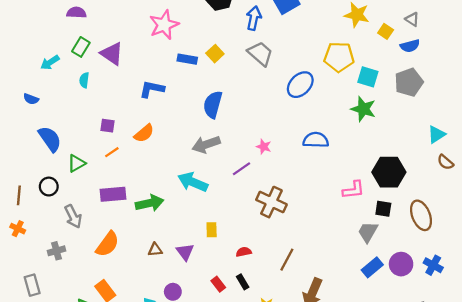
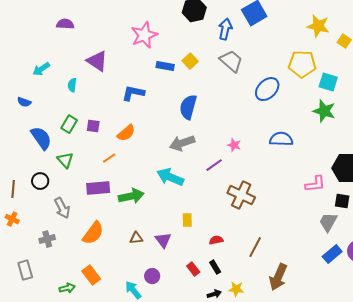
green rectangle: (81, 47) -> (69, 124), moved
orange line: (112, 152) -> (109, 158), moved
green triangle: (76, 163) -> (65, 160), turned -42

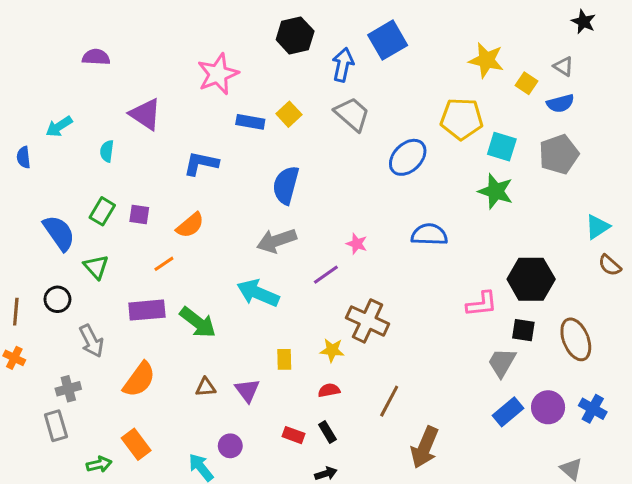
blue semicircle: (24, 102) -> (24, 157), moved, turned 64
green arrow: (131, 196) -> (198, 322), turned 50
red rectangle: (193, 269) -> (294, 435), turned -32
gray rectangle: (25, 270) -> (56, 426), moved
yellow star: (236, 289) -> (332, 350), moved

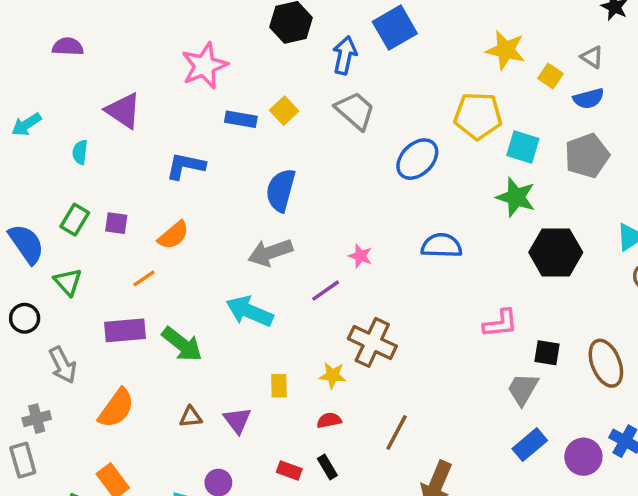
black hexagon: (531, 279) -> (556, 252), moved
purple circle: (548, 407) -> (583, 457), moved

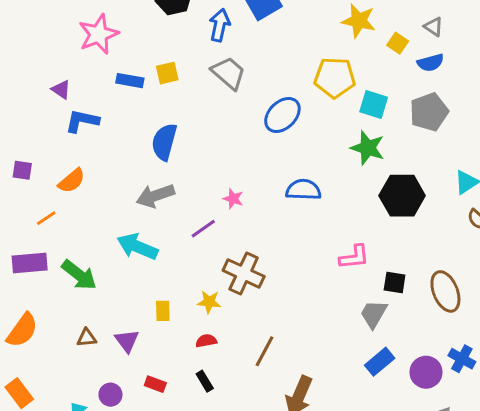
purple triangle: (123, 111) -> (61, 90), moved, size x0.6
yellow square: (284, 111) -> (167, 73), turned 30
red rectangle: (289, 470) -> (155, 384), moved

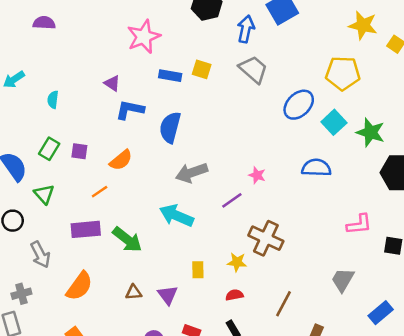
yellow square: (167, 73) -> (202, 69), turned 30
cyan square: (374, 105) -> (334, 122), moved, turned 30
blue semicircle: (164, 142) -> (170, 127), moved
gray trapezoid: (374, 314) -> (343, 280), moved

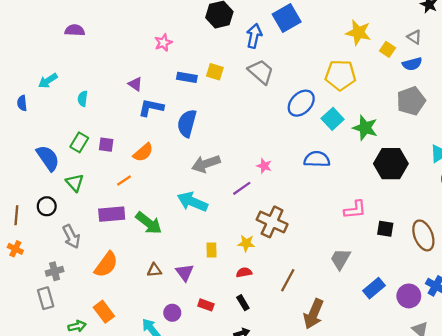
pink star: (144, 37) -> (163, 43), size x0.6

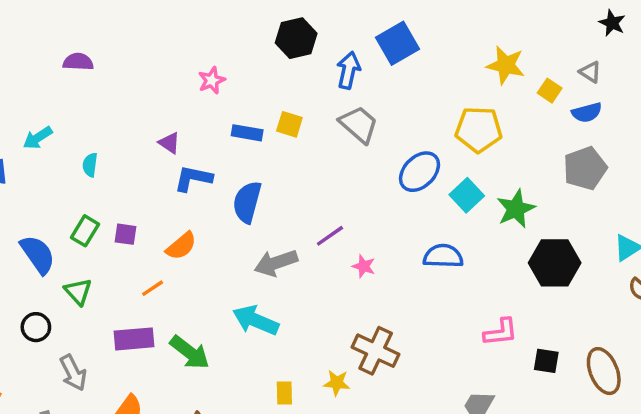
green star: (365, 128) -> (516, 209), turned 30
purple line: (242, 188) -> (330, 236), moved

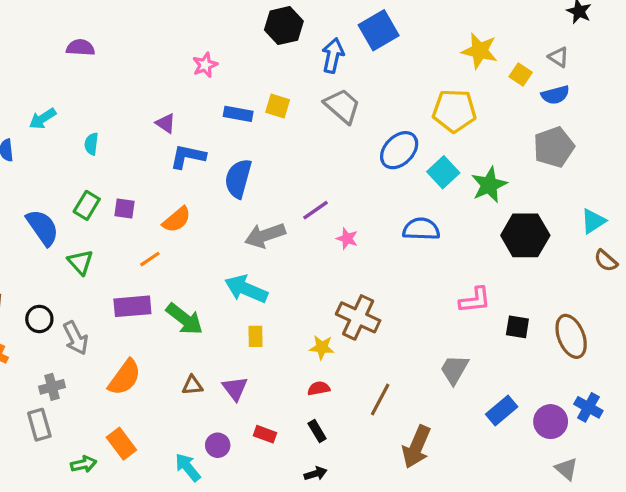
black circle: (36, 327) -> (39, 319), moved
yellow rectangle: (284, 393) -> (256, 336), moved

